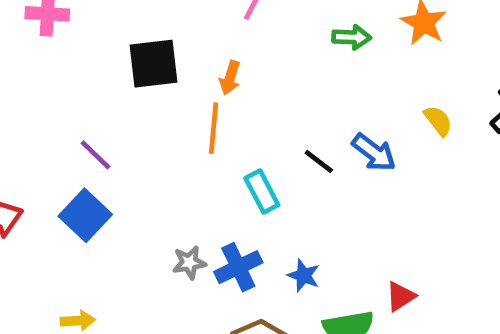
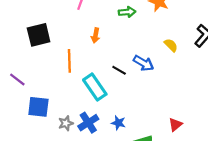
orange arrow: (230, 78) -> (96, 35), moved
cyan rectangle: (262, 192) -> (95, 87), size x1.4
blue square: (85, 215) -> (38, 107), moved, turned -30
red triangle: (401, 296) -> (175, 124), moved

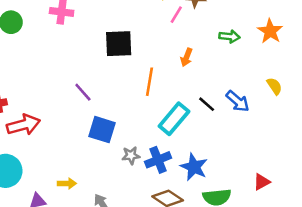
cyan rectangle: (95, 87) -> (174, 119), turned 64
blue star: (118, 123) -> (194, 167), size x1.5

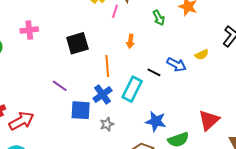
green arrow: (230, 36) -> (159, 18), turned 70
yellow semicircle: (274, 86) -> (202, 55), moved, turned 112
blue cross: (158, 160) -> (103, 94), moved
red triangle: (262, 182) -> (209, 120), size x1.6

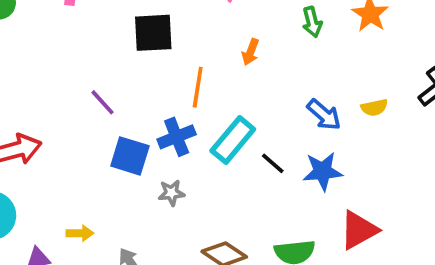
black line: (154, 72) -> (273, 163), moved
blue star: (156, 121) -> (323, 171), moved, turned -30

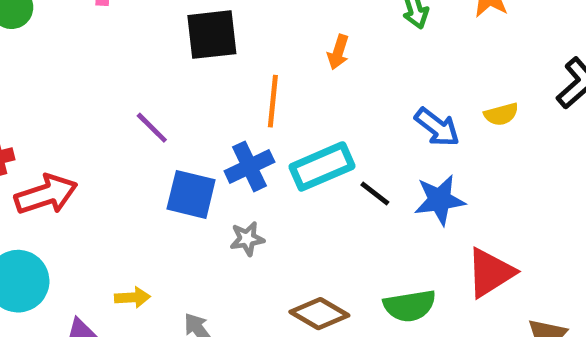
cyan rectangle: (233, 140) -> (322, 166), turned 30

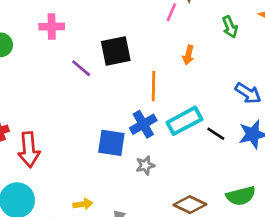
purple line: (152, 128) -> (81, 68), moved
red arrow: (46, 194) -> (29, 150), turned 108

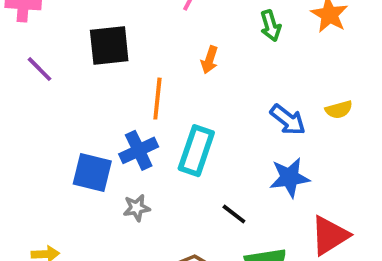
purple line: (81, 68) -> (39, 69), moved
cyan rectangle: (184, 121) -> (196, 151), turned -48
black line: (216, 134) -> (234, 214), moved

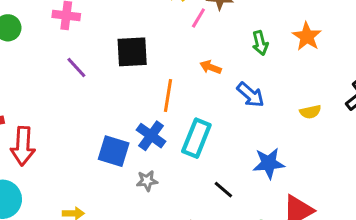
orange arrow: (209, 60) -> (211, 67), turned 90
blue arrow: (288, 120) -> (250, 95), moved
blue cross: (139, 150) -> (151, 136), turned -32

